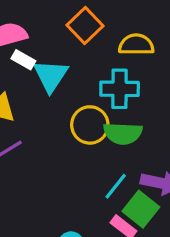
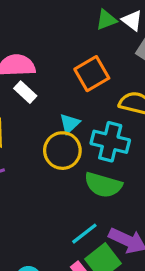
cyan triangle: (51, 76) -> (70, 124), moved, size x0.6
yellow circle: (90, 125) -> (62, 151), moved

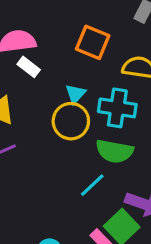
orange square: (92, 74) -> (93, 42), turned -32
cyan line: (84, 234) -> (92, 185), moved

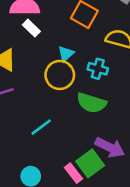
cyan cross: (117, 108) -> (98, 69), size x0.7
cyan line: (92, 185) -> (41, 127), moved

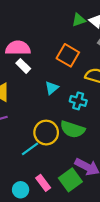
yellow circle: (60, 75) -> (46, 133), moved
pink rectangle: (74, 173) -> (43, 183), moved

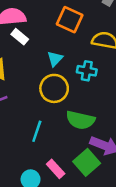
green semicircle: (72, 129) -> (80, 120), moved
yellow circle: (46, 133) -> (54, 88), moved
cyan line: (30, 149) -> (37, 131), turned -30

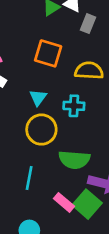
pink rectangle: (56, 169) -> (64, 202), moved

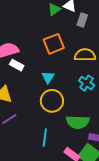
orange square: (48, 53) -> (54, 44), turned -35
cyan cross: (74, 106) -> (87, 83), moved, turned 35

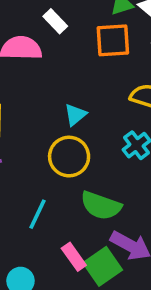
orange square: (54, 44) -> (113, 40), moved
white rectangle: (17, 65) -> (55, 21), moved

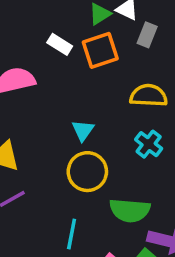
white rectangle: (55, 21) -> (60, 44), moved

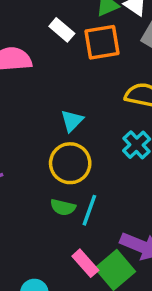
green semicircle: (130, 210) -> (63, 207), moved, size x0.6
cyan line: (72, 234) -> (89, 210), moved

